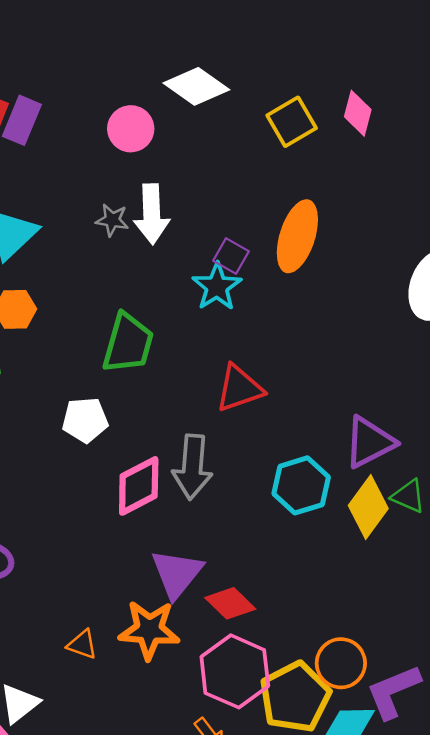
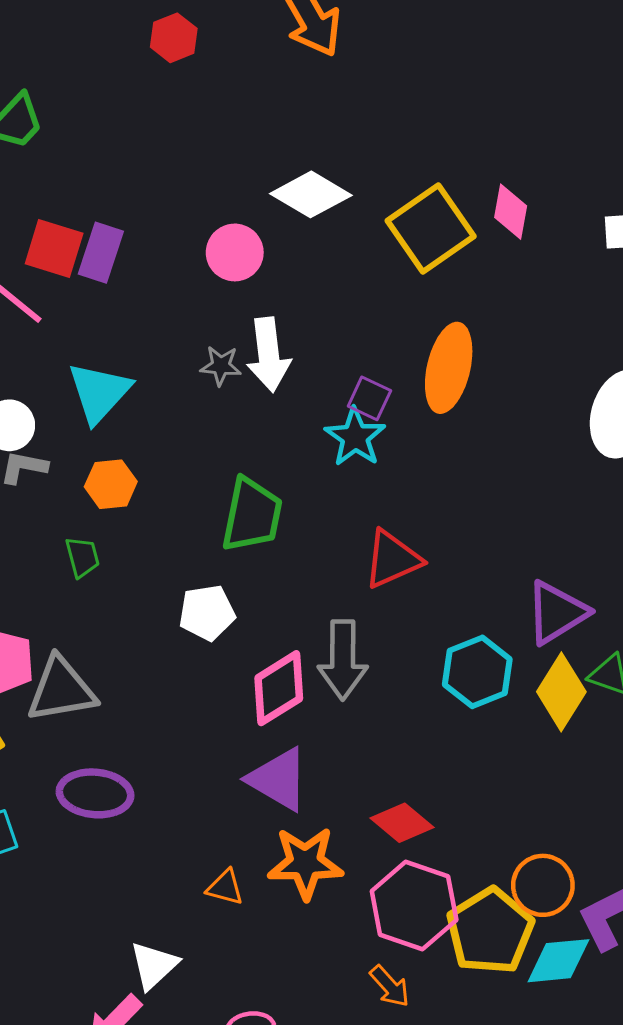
yellow square: (292, 122) -> (431, 228), size x1.4
purple triangle: (177, 574) -> (278, 779), moved, turned -34

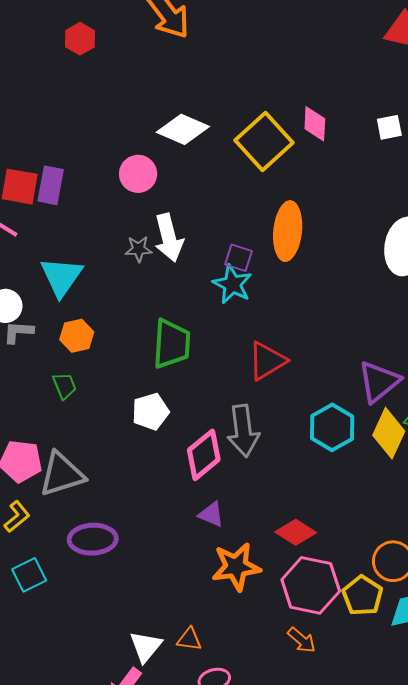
purple triangle: (278, 779) -> (211, 514), size x0.6
orange triangle: (225, 887) -> (189, 639), moved
yellow pentagon: (490, 931) -> (363, 596), size x0.7

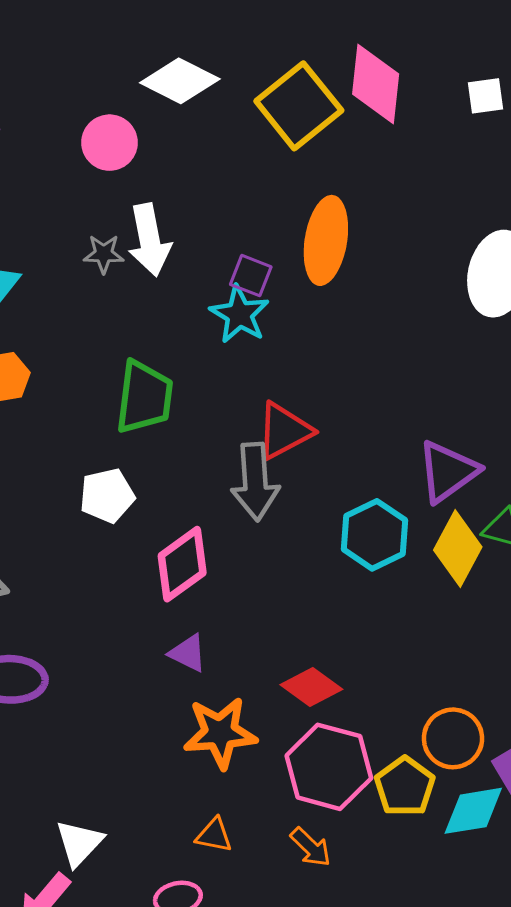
pink diamond: (315, 124) -> (376, 84), size x1.5
gray arrow: (243, 431) -> (255, 482), moved
orange triangle: (189, 639) -> (214, 835), moved

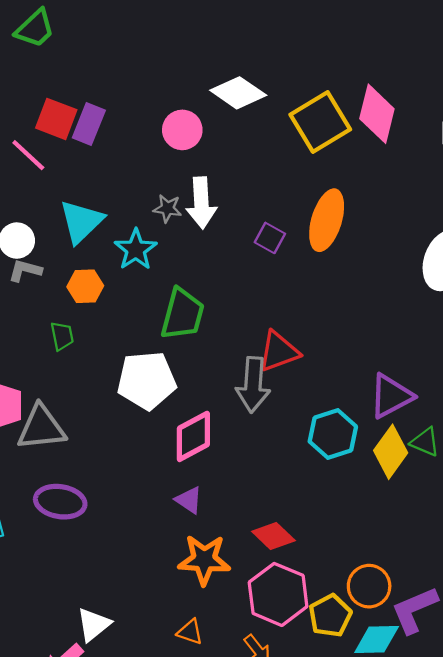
cyan star: (239, 314) -> (136, 250), moved
white pentagon: (107, 496) -> (147, 380), size x1.5

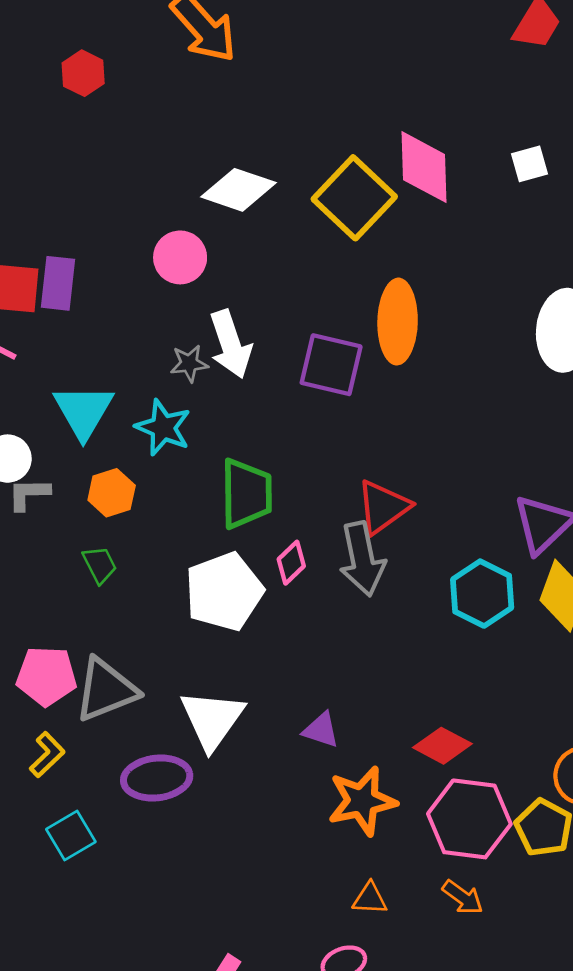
purple square: (270, 238) -> (331, 365), size x1.6
pink diamond: (193, 436) -> (291, 563), moved, size x0.6
white triangle: (94, 625) -> (212, 719), moved, size x1.4

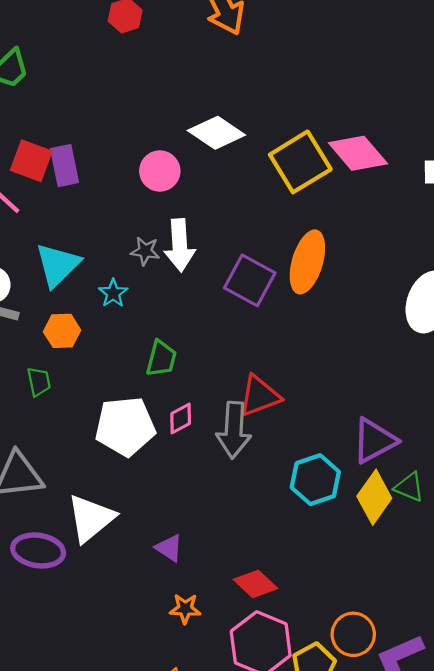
pink diamond: (424, 167) -> (358, 153), turned -54
purple rectangle: (58, 283) -> (65, 166), turned -33
cyan star: (163, 428) -> (113, 293), size x0.7
green trapezoid: (246, 494) -> (161, 359), size x0.7
orange star: (362, 801) -> (185, 609), size x0.6

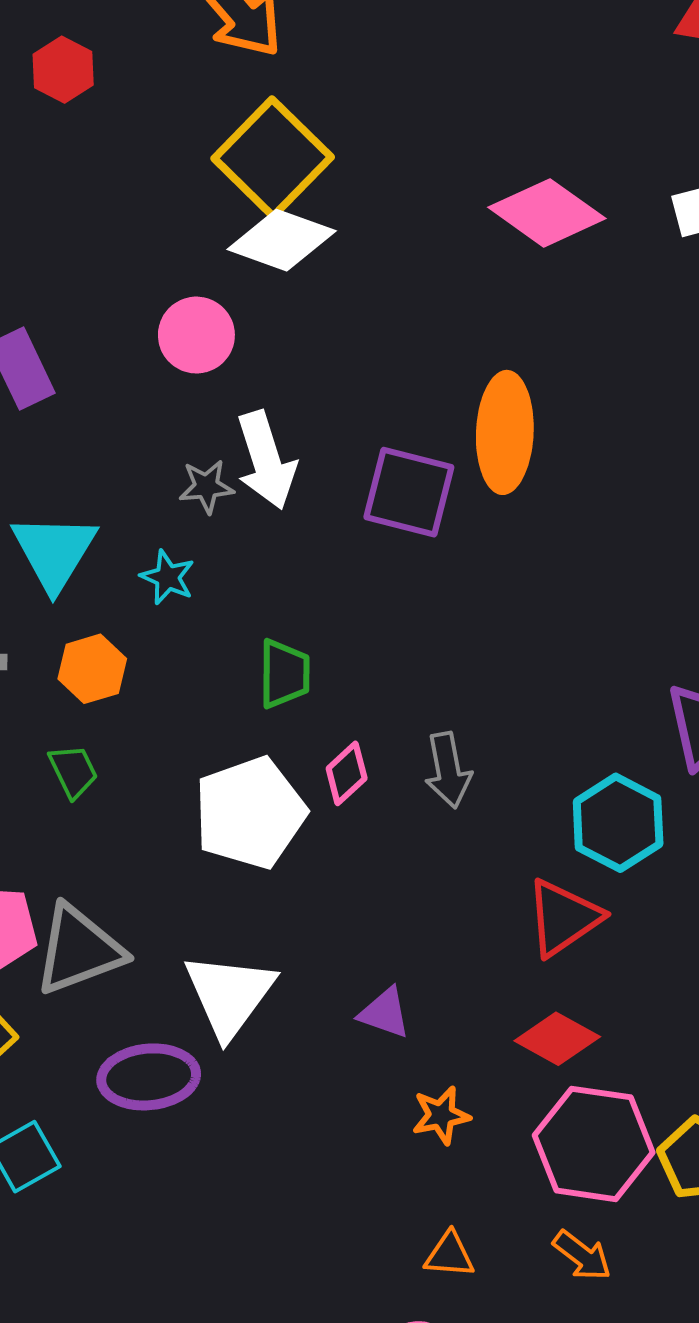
yellow square: (300, 162) -> (273, 158), moved
red triangle: (259, 396) -> (563, 918), moved
gray arrow: (234, 430) -> (448, 770), size x0.7

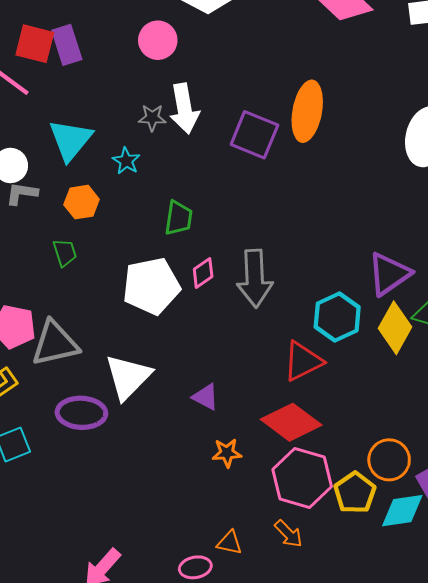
gray arrow: (448, 770) -> (255, 278), size x1.5
red diamond: (557, 1039) -> (291, 422), size x1.4
orange triangle: (450, 1255) -> (230, 543), moved

